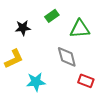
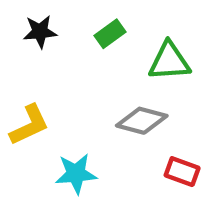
black star: (23, 28) -> (40, 32), moved
gray diamond: (67, 57) -> (142, 121), turned -60

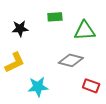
black star: (40, 32) -> (20, 29), moved
green rectangle: (110, 34) -> (55, 17), turned 32

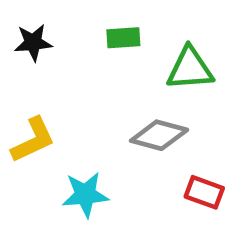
black star: (20, 29) -> (33, 42), moved

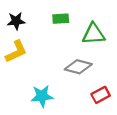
yellow L-shape: (33, 140) -> (16, 51), moved
red rectangle: (204, 192) -> (101, 95), turned -48

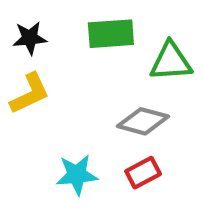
green rectangle: (61, 19) -> (111, 34), size x1.5
red rectangle: (101, 95) -> (143, 173), moved

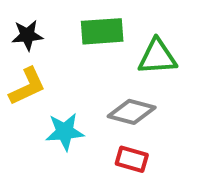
red rectangle: (143, 173) -> (132, 159), turned 44
cyan star: (77, 175) -> (65, 132), moved

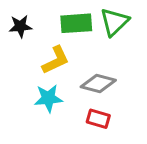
green triangle: (157, 57) -> (114, 22), moved, turned -40
yellow L-shape: (27, 86) -> (56, 60), moved

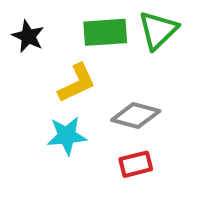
black star: (20, 26) -> (28, 36), turned 30
red rectangle: (98, 119) -> (136, 164), turned -30

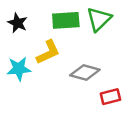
cyan star: (67, 136) -> (19, 69), moved
red rectangle: (136, 164) -> (110, 97), moved

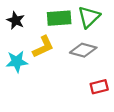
gray diamond: (85, 73) -> (83, 50), moved

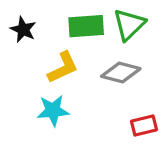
cyan star: (17, 62) -> (53, 111), moved

